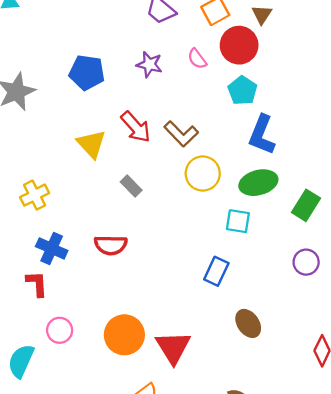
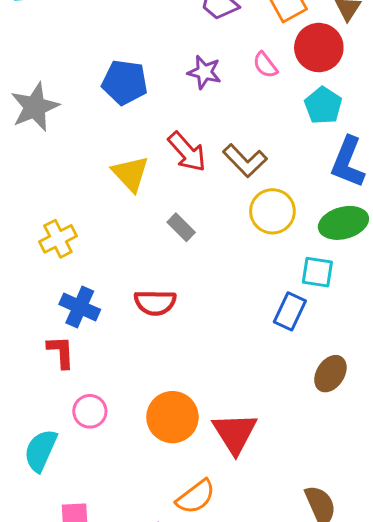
blue rectangle: (216, 271) -> (290, 311), moved
brown ellipse: (248, 323) -> (330, 374), moved, turned 68

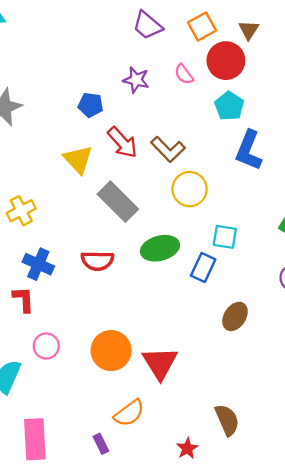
blue pentagon: (125, 82) -> (91, 105), moved, size x0.7
green ellipse: (343, 223) -> (160, 248), moved
gray rectangle: (181, 227) -> (118, 202), size x1.8

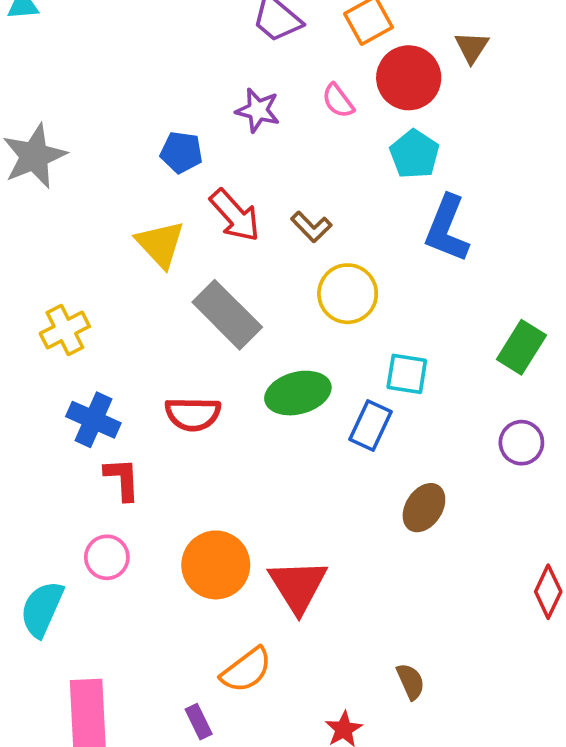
brown triangle: (249, 30) -> (472, 47), moved
brown L-shape: (168, 149) -> (311, 227), size x0.7
red L-shape: (24, 299) -> (122, 479), moved
brown semicircle: (227, 420) -> (411, 681), size x0.7

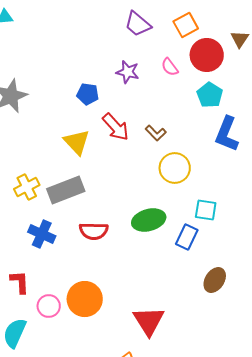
gray rectangle: (227, 315) -> (66, 190), moved, turned -66
red L-shape: (122, 479) -> (20, 282), moved
orange circle: (216, 565) -> (85, 299), moved

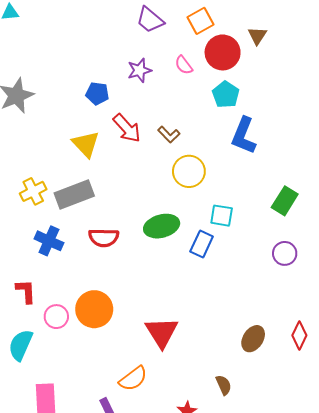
purple star: (128, 72) -> (139, 70), turned -30
brown ellipse: (215, 280) -> (253, 339), moved

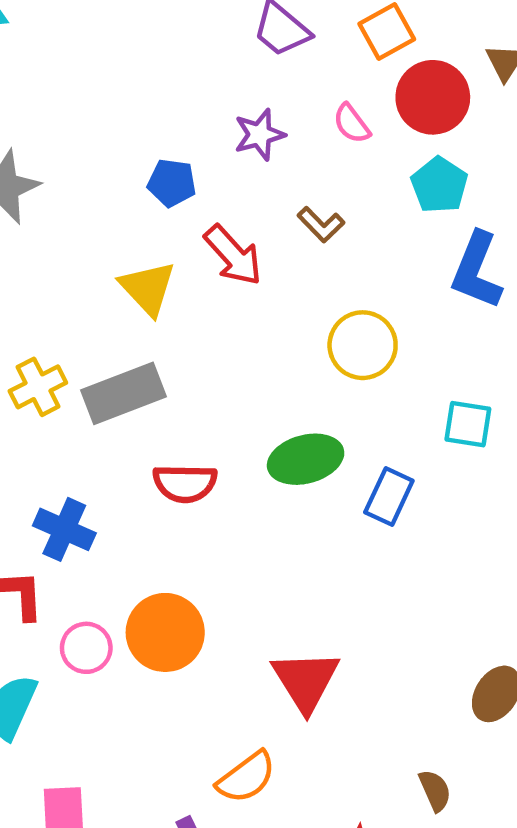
brown L-shape: (169, 135) -> (321, 225), moved
cyan square: (222, 216) -> (468, 424), moved
blue cross: (49, 241) -> (64, 529), moved

